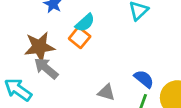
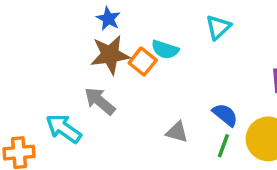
cyan semicircle: (85, 23) -> (165, 50), moved, turned 60
brown star: (39, 47) -> (110, 55), moved

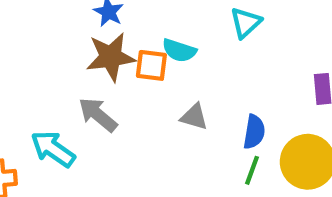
orange square: (143, 62) -> (151, 65), turned -32
blue semicircle: (225, 115) -> (254, 132), turned 60
gray triangle: (177, 132) -> (194, 117), moved

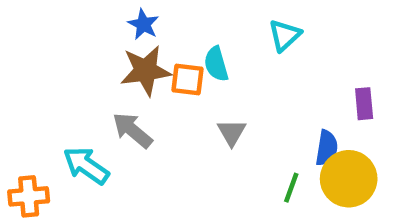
cyan semicircle: (179, 50) -> (216, 64), turned 56
gray triangle: (194, 117) -> (232, 132), turned 44
blue semicircle: (254, 132) -> (327, 148), moved

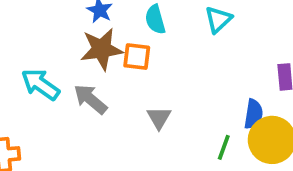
cyan semicircle: (216, 64) -> (155, 20), moved
gray triangle: (232, 132) -> (159, 118), moved
cyan arrow: (86, 165) -> (40, 84), moved

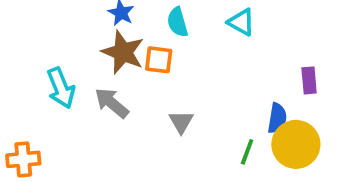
cyan triangle: (218, 20) -> (241, 22), turned -48
brown star: (102, 49) -> (123, 52), turned 30
cyan arrow: (40, 84) -> (61, 88), turned -147

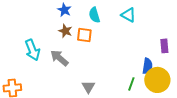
brown star: (123, 52) -> (65, 31), size x0.6
gray triangle: (181, 122) -> (88, 87), moved

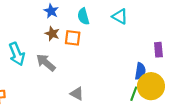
green line: (131, 84) -> (134, 94), moved
gray triangle: (88, 87) -> (77, 94), turned -32

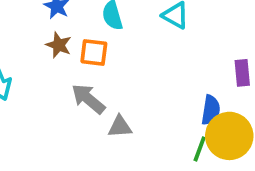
gray arrow: (46, 63) -> (88, 99), moved
gray triangle: (77, 94) -> (120, 127), moved, turned -32

